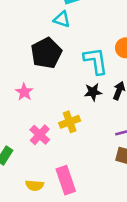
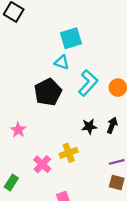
cyan L-shape: (96, 61) -> (88, 83), moved, turned 50
pink star: (24, 92) -> (18, 130), moved

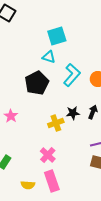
yellow cross: (69, 153) -> (56, 123), moved
pink cross: (42, 164) -> (48, 155), moved

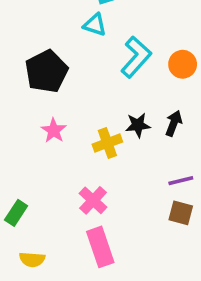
black pentagon: (37, 83) -> (46, 71), moved
pink star: (11, 116) -> (54, 131), moved
yellow semicircle: (28, 185) -> (32, 259), moved

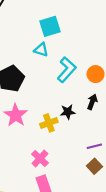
black arrow: (174, 123) -> (92, 102), moved
pink star: (54, 131) -> (16, 115), size x1.5
brown square: (181, 213) -> (94, 166), turned 32

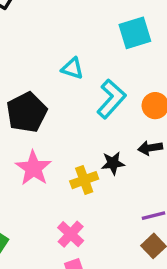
cyan square: (50, 26) -> (135, 33), moved
black arrow: (92, 102) -> (150, 148), turned -120

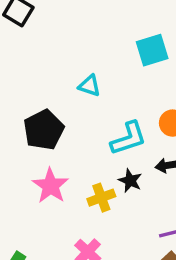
cyan L-shape: (111, 99) -> (128, 138), moved, turned 30
black star: (113, 163) -> (130, 181), turned 30

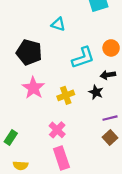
black pentagon: (44, 130) -> (29, 52), turned -30
black star: (130, 181) -> (96, 92), moved

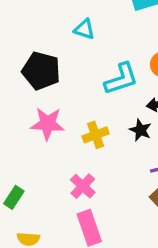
pink star: (33, 88) -> (48, 124), turned -30

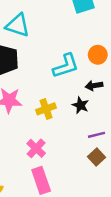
cyan triangle: (84, 29) -> (18, 25), moved, size x1.5

